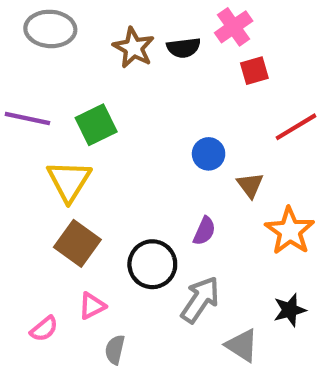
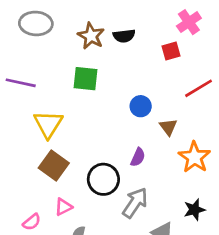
pink cross: (234, 27) -> (189, 22), moved
green square: (96, 125) -> (85, 79), moved, turned 32

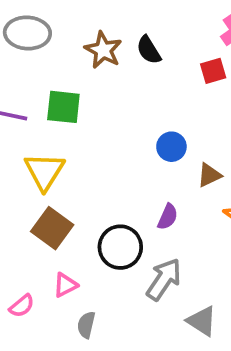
black semicircle: (124, 36) -> (149, 50), turned 65
green square: (85, 79) -> (63, 107), moved
brown triangle: (168, 127) -> (209, 175), turned 42

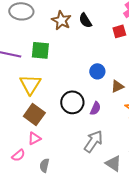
black circle: (120, 247) -> (72, 102), moved
pink triangle: (65, 285) -> (34, 138), moved
gray semicircle: (86, 325) -> (44, 165), moved

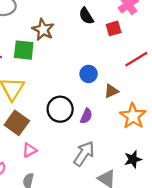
brown star: (61, 20) -> (43, 30), moved
black semicircle: (85, 20) -> (86, 16), moved
pink triangle: (34, 138) -> (29, 150), moved

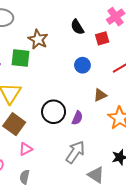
blue circle: (89, 74) -> (82, 65), moved

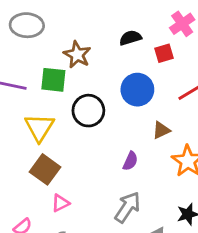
black semicircle: (77, 27) -> (130, 38), turned 105
blue circle: (82, 65) -> (137, 90), size x1.5
black circle: (54, 112) -> (88, 111), moved

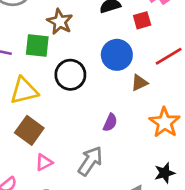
yellow triangle: (39, 127) -> (24, 91), turned 44
brown triangle: (161, 130) -> (139, 83), moved
gray arrow: (128, 207) -> (90, 161), moved

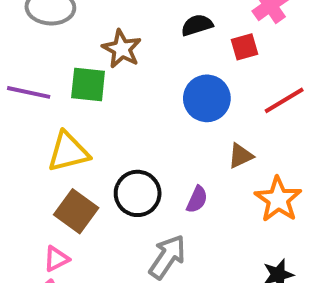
black circle: (70, 75) -> (138, 193), moved
brown triangle: (139, 83) -> (241, 156), moved
pink triangle: (44, 162) -> (56, 259), moved

